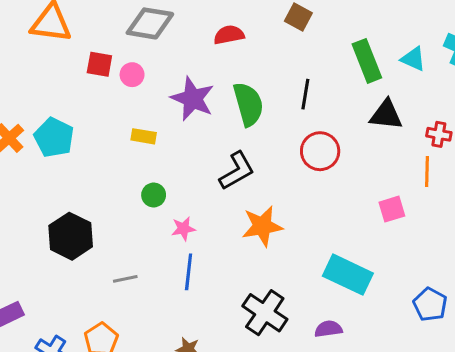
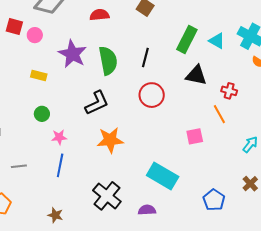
green rectangle: (367, 61) -> (187, 40), turned 44
orange line: (427, 172) -> (219, 114), turned -36

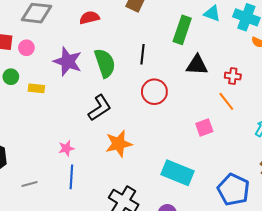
cyan triangle: (217, 41) -> (212, 13), moved
green circle: (42, 114) -> (11, 77), moved
blue pentagon: (214, 200) -> (233, 190), size x1.4

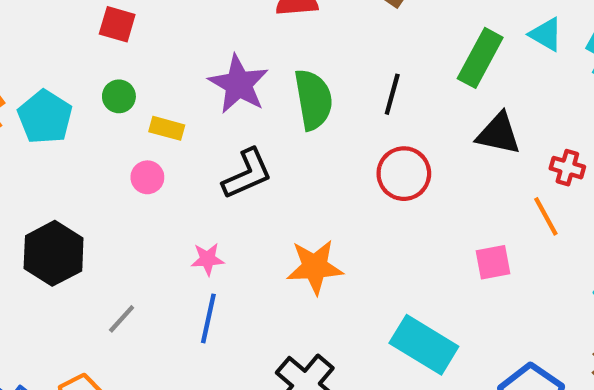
pink circle: (26, 48) -> (147, 177), moved
black L-shape: (100, 108) -> (247, 174), moved
gray line: (30, 184) -> (122, 319), turned -42

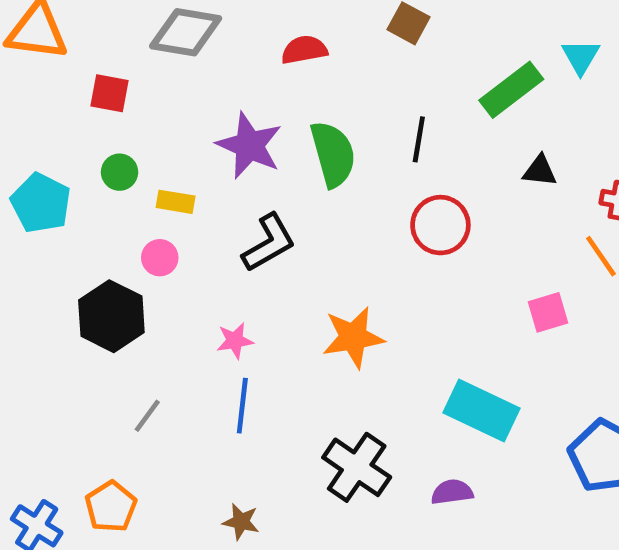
cyan triangle: (546, 34) -> (581, 57), turned 36
green rectangle: (480, 58) -> (511, 90), turned 30
black triangle: (499, 134) -> (540, 171), size x0.7
black hexagon: (54, 253) -> (111, 316), moved

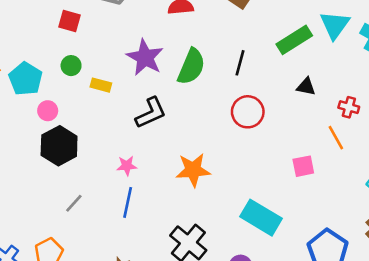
cyan triangle: (581, 57) -> (335, 25), size x1.4
green semicircle: (333, 154) -> (191, 67), turned 33
pink circle: (160, 258) -> (48, 111), moved

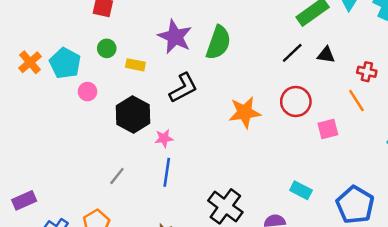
black line: (240, 63) -> (292, 53), moved, turned 35
red circle: (248, 112) -> (296, 101), moved
black hexagon: (59, 146) -> (133, 114), moved
orange star: (193, 170) -> (245, 112), moved
cyan rectangle: (261, 218) -> (301, 190), moved, size x0.6

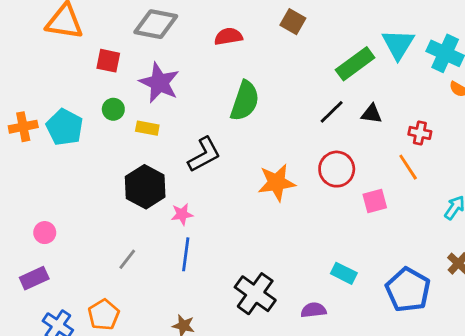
purple star: (175, 37) -> (159, 83), moved
orange cross: (30, 62) -> (23, 127), turned 30
pink circle: (87, 92) -> (45, 233), moved
purple rectangle: (24, 200) -> (34, 278), moved

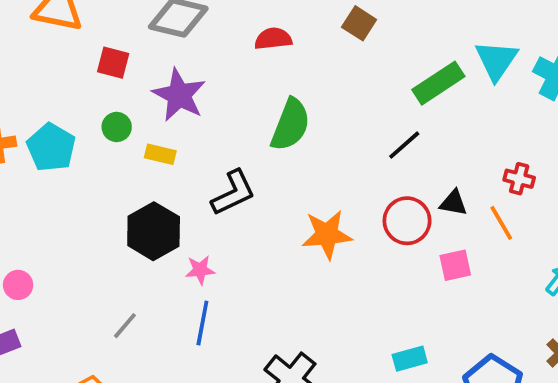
black triangle: (372, 114) -> (453, 203), moved
cyan rectangle: (344, 273) -> (410, 359), turned -45

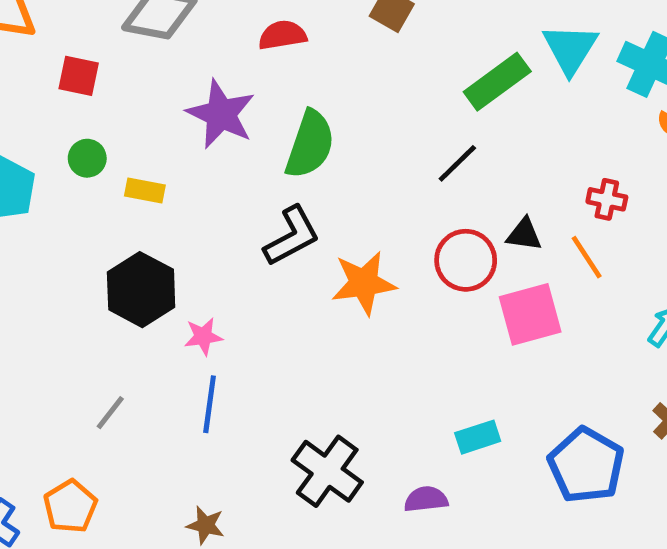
purple star: (179, 95) -> (221, 114), moved
black L-shape: (233, 193) -> (292, 236), moved
pink square: (455, 265) -> (530, 314), size x1.5

